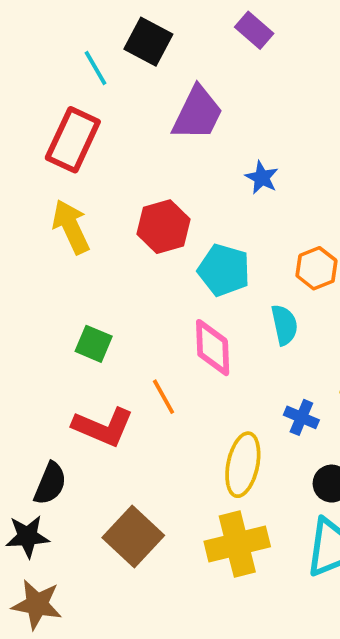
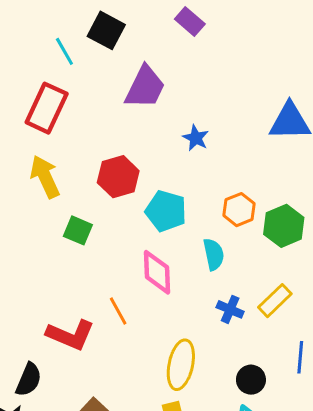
green square: (94, 344) -> (78, 230), moved
blue cross: (301, 417) -> (230, 309), moved

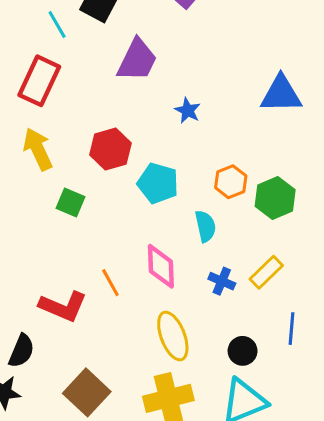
pink diamond: (157, 272) -> (161, 266), moved
yellow ellipse: (181, 365) -> (173, 336), turned -33

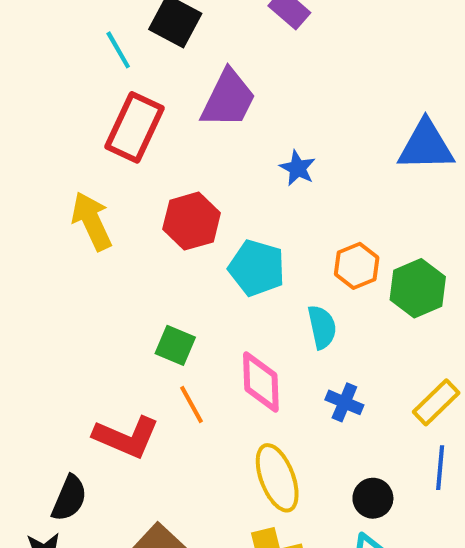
red rectangle: (39, 81) -> (135, 127), moved
green square: (70, 203) -> (175, 345), moved
yellow rectangle: (266, 272) -> (436, 402), moved

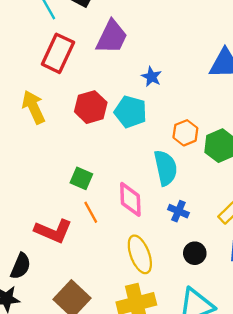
cyan pentagon: (257, 268) -> (130, 112), moved
cyan semicircle: (322, 327) -> (166, 168), size x1.4
black circle: (373, 498) -> (195, 253), moved

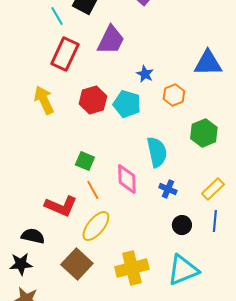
orange hexagon: (185, 133) -> (174, 95), moved
yellow ellipse: (140, 254) -> (96, 226), moved, turned 60
black semicircle: (21, 266) -> (33, 236), turned -100

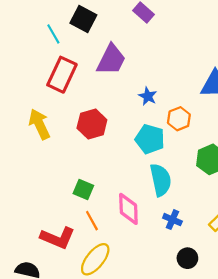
cyan pentagon: (127, 104) -> (150, 139), moved

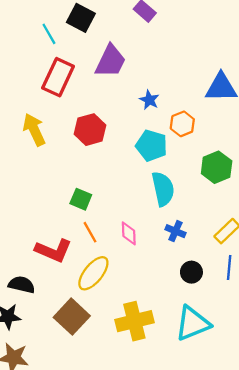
pink diamond: (128, 209) -> (129, 233), moved, size x0.7

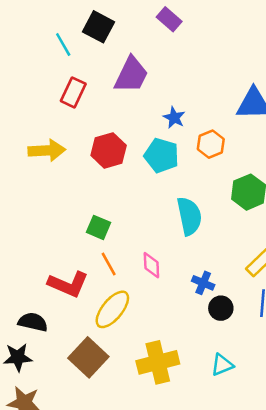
red rectangle: (58, 77) -> (73, 92), size x0.7
yellow arrow: (34, 130) -> (47, 150), turned 112
cyan pentagon: (152, 146) -> (162, 156), moved
blue cross: (175, 231) -> (203, 283), moved
cyan triangle: (193, 323) -> (222, 365), size x0.6

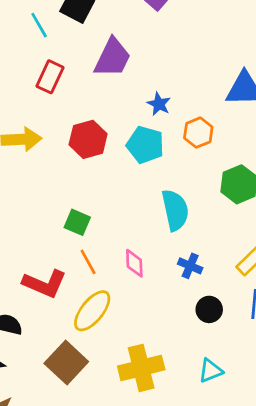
blue cross: (203, 283) -> (190, 266), moved

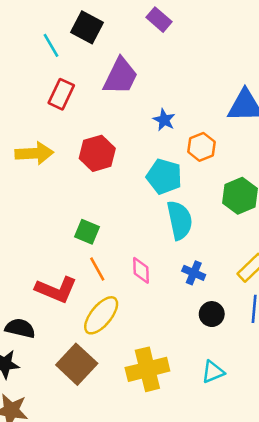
cyan pentagon: (145, 145) -> (164, 176), moved

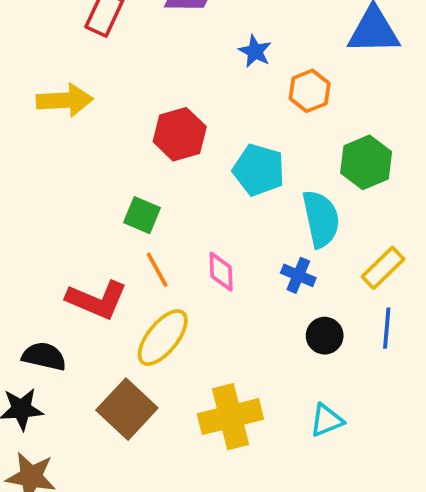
red hexagon: (97, 153) -> (180, 134), moved
cyan pentagon: (164, 176) -> (259, 170), moved
cyan semicircle: (180, 220) -> (321, 219), moved

